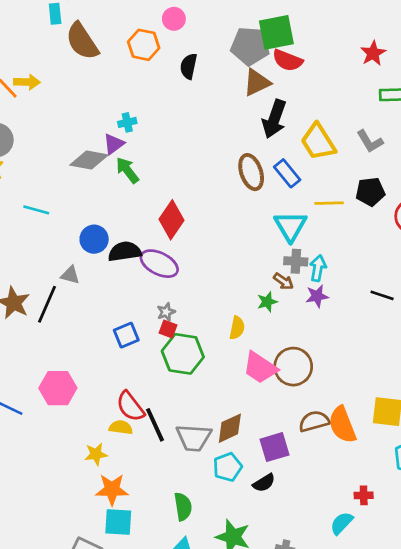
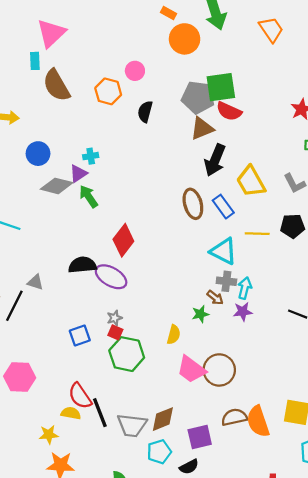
cyan triangle: (290, 226) -> (224, 251), turned -36
blue circle: (94, 239) -> (38, 154), moved

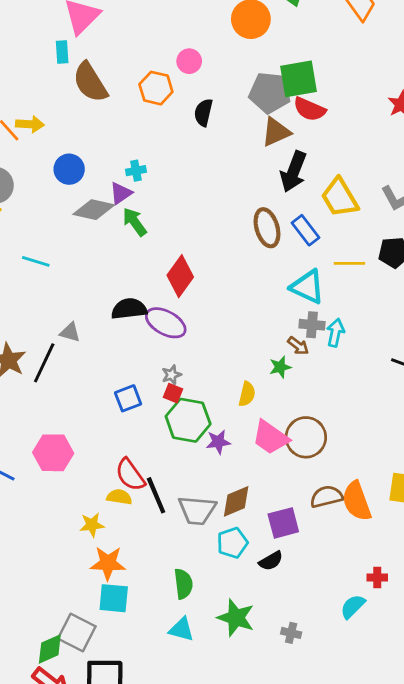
purple star: (243, 312) -> (218, 442), moved

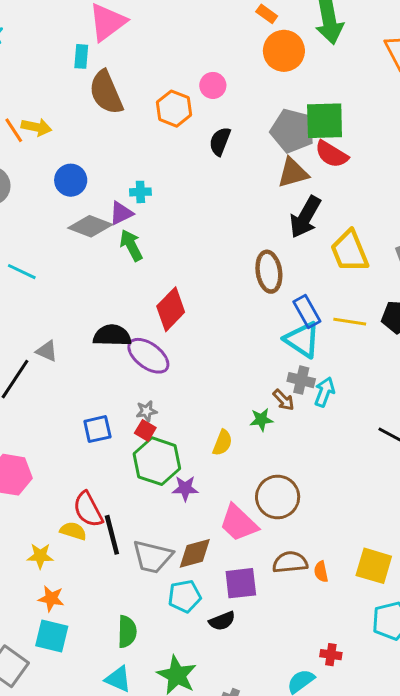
blue rectangle: (306, 230) -> (307, 311), moved
pink trapezoid: (270, 437) -> (239, 523), moved
orange semicircle: (357, 501) -> (321, 572), size x0.5
orange star: (108, 563) -> (51, 599), size x0.7

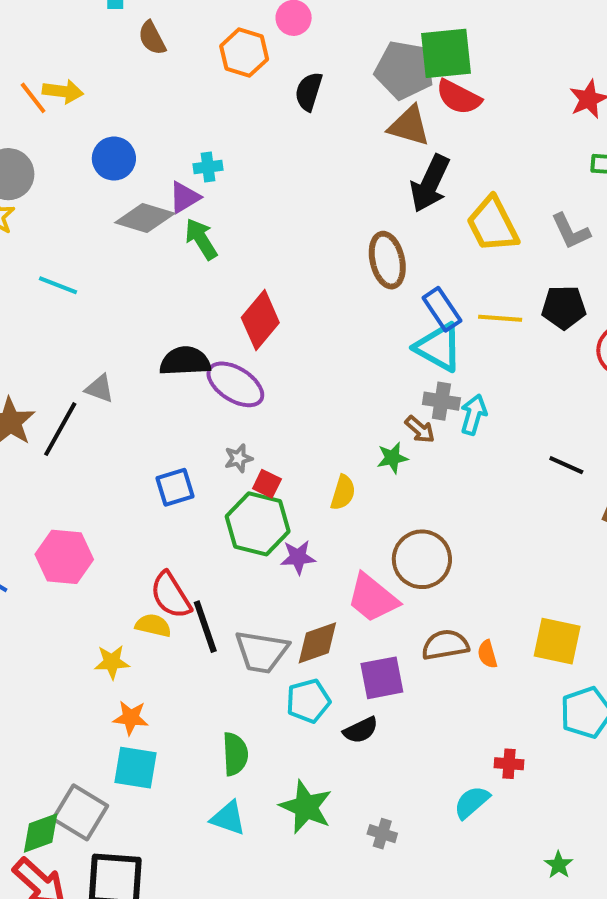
brown semicircle: (106, 92) -> (152, 38), size x0.6
brown triangle: (293, 173) -> (409, 126), turned 36
red square: (145, 430) -> (267, 484), moved

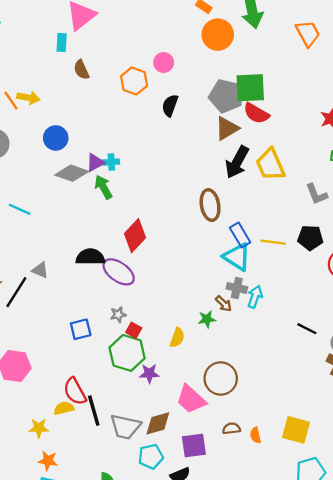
brown triangle: (409, 126) -> (227, 128), turned -50
cyan cross: (208, 167) -> (111, 162), moved
yellow trapezoid: (493, 224) -> (270, 165), moved
yellow semicircle: (153, 625) -> (64, 408), turned -30
brown semicircle: (445, 645) -> (231, 429), size x0.7

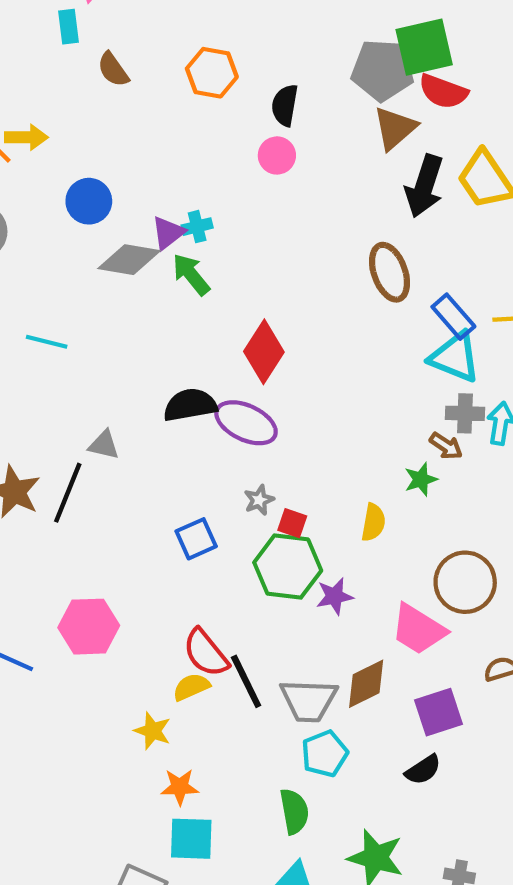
pink circle: (164, 63) -> (277, 155), moved
yellow star: (39, 428) -> (153, 731), turned 30
cyan pentagon: (151, 457) -> (325, 754), moved

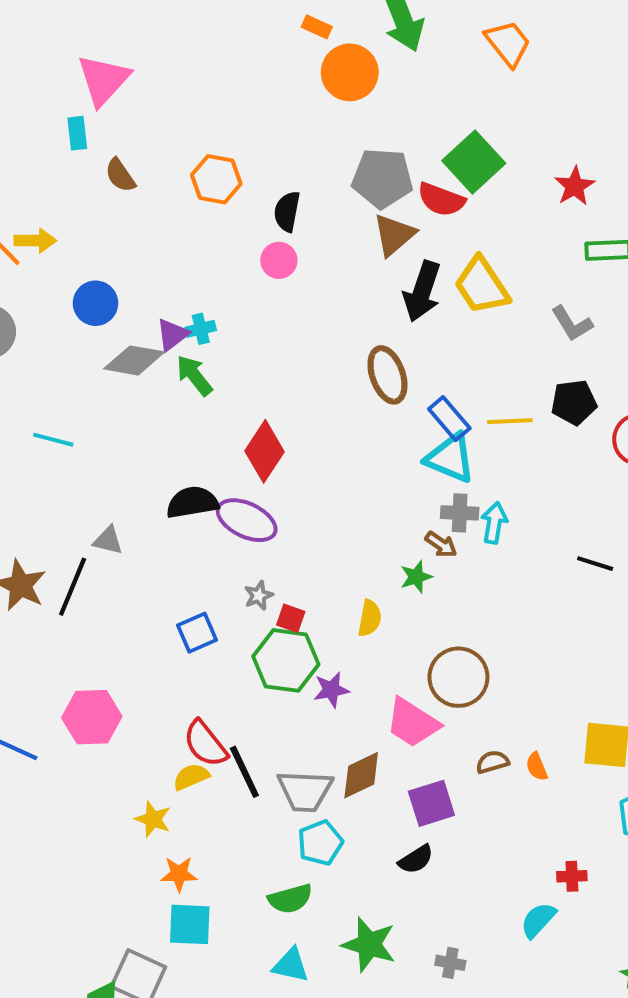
green square: (424, 47) -> (474, 162), moved, turned -30
green semicircle: (294, 811) -> (290, 899), turned 84

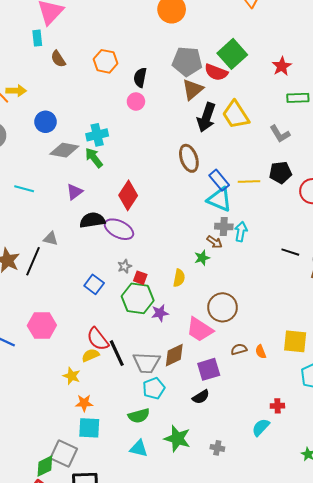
cyan cross: (201, 329) -> (97, 135), size x1.5
purple triangle: (172, 335) -> (75, 192), moved
blue square: (197, 633) -> (94, 284), turned -30

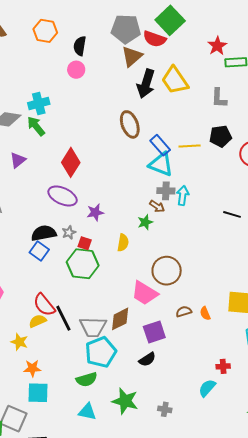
red star: (282, 66) -> (217, 46), moved
gray L-shape: (280, 134) -> (219, 98), turned 35
black semicircle: (92, 220) -> (44, 233), moved
purple star: (160, 313) -> (95, 212), moved
cyan pentagon: (154, 388) -> (101, 352), size x1.4

